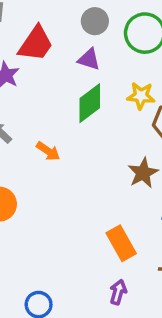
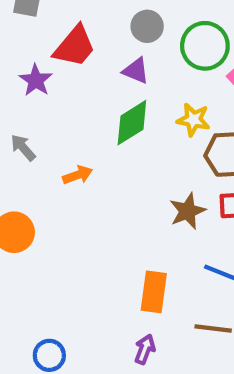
orange arrow: (48, 151) -> (78, 175), turned -60
orange rectangle: (121, 243) -> (154, 292), turned 32

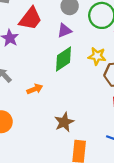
purple triangle: (136, 71) -> (64, 31), turned -42
brown star: (187, 211) -> (64, 122), moved

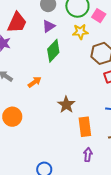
yellow star: (97, 56) -> (80, 32), moved

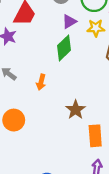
purple triangle: (49, 26) -> (69, 22), moved
orange arrow: (35, 82) -> (41, 82), turned 136

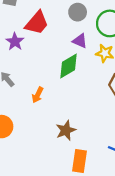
purple triangle: (69, 22) -> (80, 41), turned 42

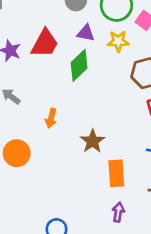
red trapezoid: (37, 23) -> (45, 43), moved
orange arrow: (38, 95) -> (51, 118), moved

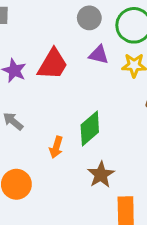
green diamond: (79, 65) -> (90, 129), moved

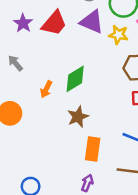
purple triangle: (99, 55) -> (92, 22), size x1.5

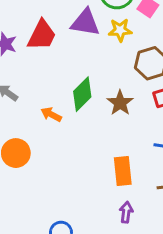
orange arrow: (46, 89) -> (51, 114), turned 105
brown star: (78, 117) -> (120, 103), moved

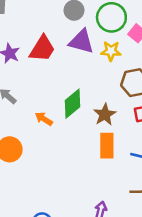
orange rectangle: (123, 171) -> (107, 146), moved

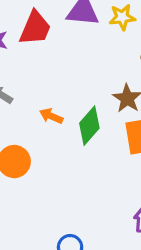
green diamond: (73, 104) -> (89, 126), moved

